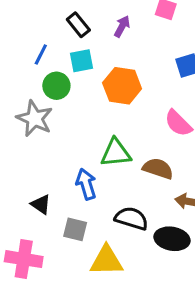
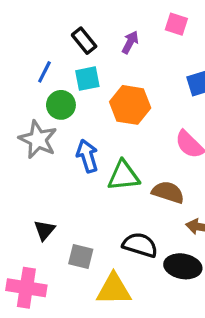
blue arrow: (86, 184) -> (87, 156), moved
black triangle: (41, 204) -> (44, 230), turned 35

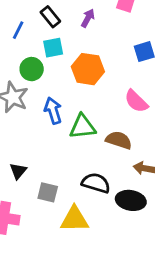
blue line: (44, 72) -> (18, 30), moved

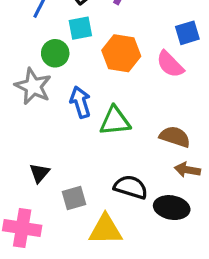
pink semicircle: (136, 101) -> (170, 64), moved
brown semicircle: (119, 140) -> (175, 137), moved
gray square: (48, 192) -> (74, 198), turned -30

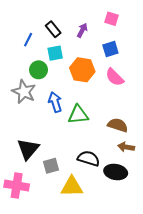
blue square: (187, 33) -> (110, 49), moved
black triangle: (39, 173) -> (28, 149), size x1.6

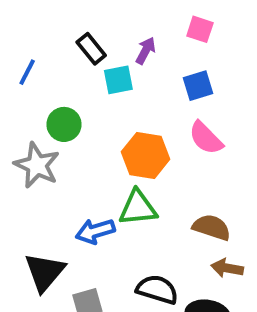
blue line: (28, 40) -> (27, 72), moved
cyan square: (55, 53) -> (118, 80), moved
orange hexagon: (82, 70) -> (146, 156), moved
blue arrow: (55, 102) -> (95, 231), moved, turned -90

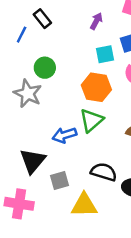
black rectangle: (91, 49) -> (42, 19), moved
cyan square: (118, 80) -> (105, 54), moved
green triangle: (138, 208) -> (91, 120), turned -35

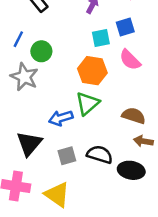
blue line: (22, 35) -> (18, 39), moved
gray square: (60, 181) -> (67, 156), moved
yellow triangle: (84, 205) -> (57, 195), moved, turned 36

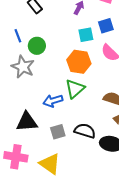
blue line: (18, 39) -> (18, 36), turned -48
black triangle: (29, 144) -> (27, 122), turned 45

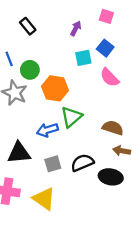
blue square: (106, 26) -> (105, 48), turned -35
orange hexagon: (79, 62) -> (55, 88), moved
black semicircle: (85, 131) -> (82, 163), turned -40

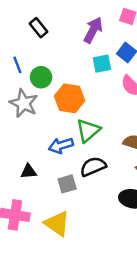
purple arrow: (76, 28) -> (93, 30), size x1.5
black triangle: (19, 153) -> (29, 172), size x0.6
black semicircle: (82, 163) -> (93, 167), moved

